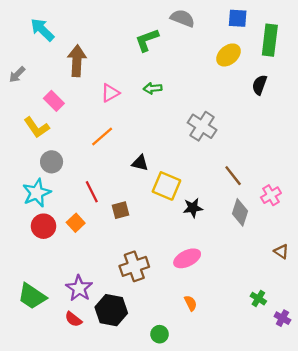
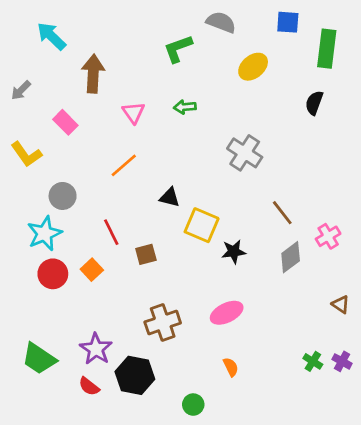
yellow ellipse: (228, 55) -> (253, 67), moved
pink triangle: (110, 93) -> (133, 113), turned -36
yellow L-shape: (37, 127) -> (26, 154), moved
gray diamond: (240, 212) -> (291, 257), turned 35
purple cross: (282, 318) -> (342, 361), moved

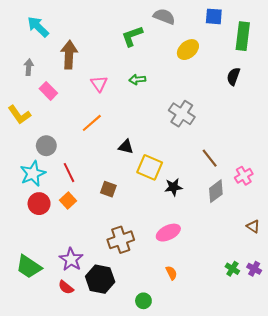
gray arrow: (21, 90) -> (29, 67), moved, turned 140
red line: (111, 232) -> (69, 173), moved
brown square: (146, 254) -> (108, 189), turned 35

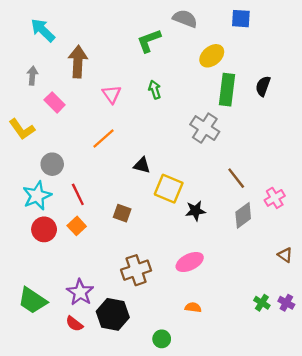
green rectangle: (243, 36) -> (227, 90), moved
green arrow: (137, 80) -> (155, 90), turned 77
orange semicircle: (171, 273) -> (193, 307), turned -56

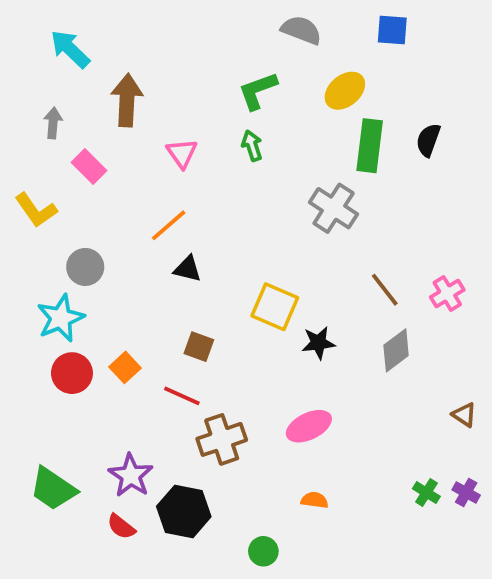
green L-shape: (149, 41) -> (258, 91), moved
black triangle: (142, 165) -> (188, 269), moved
red line: (78, 194) -> (182, 396), moved, turned -40
pink cross: (275, 198) -> (447, 293), moved

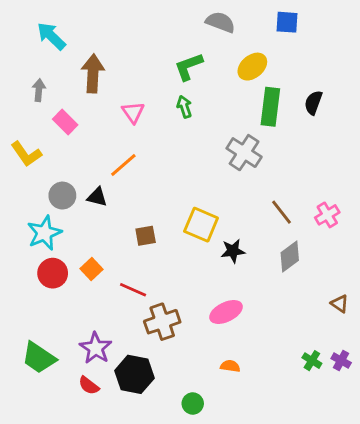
black triangle: (188, 269) -> (97, 197), moved
brown square: (199, 347) -> (146, 236), moved, turned -30

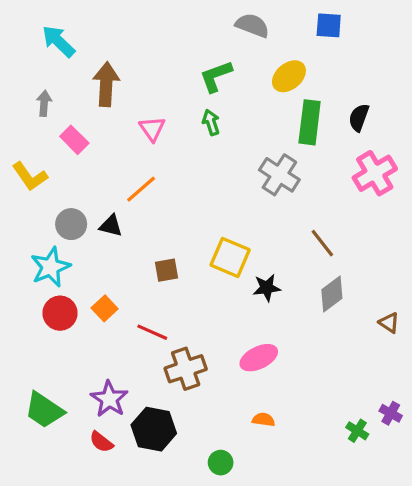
pink cross: (327, 215) -> (375, 173), moved, size x1.5
brown triangle: (340, 304) -> (389, 323), moved
green cross: (312, 361) -> (357, 431), moved

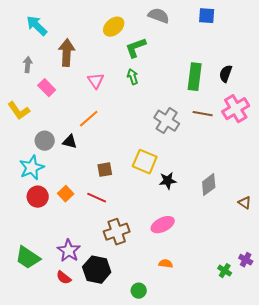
yellow ellipse: (289, 76) -> (114, 27), moved
gray cross: (279, 175) -> (167, 121), moved
brown line: (322, 243) -> (203, 114), moved, turned -42
red line: (152, 332) -> (97, 198), moved

